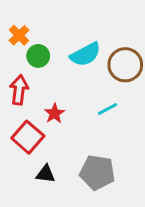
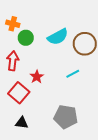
orange cross: (19, 35) -> (13, 24), turned -32
black triangle: (46, 174) -> (22, 123), moved

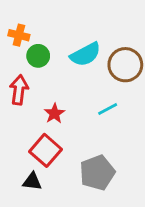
red square: (19, 93) -> (46, 150), moved
gray pentagon: (66, 117) -> (97, 173), turned -30

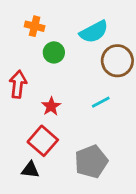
orange cross: (19, 35) -> (35, 26), moved
cyan semicircle: (85, 54) -> (94, 32), moved
green circle: (38, 56) -> (54, 52), moved

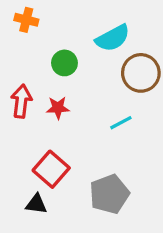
orange cross: (35, 26) -> (26, 20), moved
red star: (51, 106) -> (58, 108), moved, turned 30

